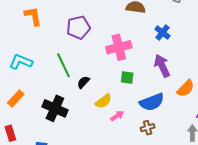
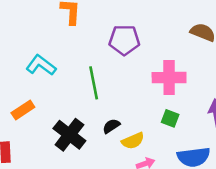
black semicircle: (83, 82) -> (111, 126), moved

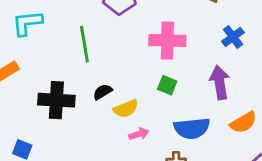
cyan L-shape: (41, 65) -> (27, 23), turned -44
black cross: (69, 135) -> (56, 100), turned -36

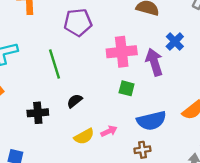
purple arrow: (220, 82) -> (154, 62), moved
black cross: (56, 100) -> (38, 113), size x0.7
yellow semicircle: (126, 109) -> (84, 136), moved

